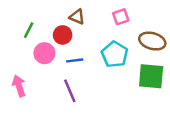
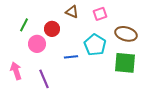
brown triangle: (77, 17) -> (72, 12), moved
blue line: (75, 60) -> (71, 57), moved
purple line: (70, 91) -> (44, 79), moved

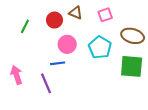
red circle: (52, 29) -> (54, 20), moved
pink circle: (37, 44) -> (67, 44), moved
blue line: (71, 57) -> (58, 63), moved

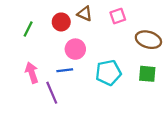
cyan pentagon: (100, 47) -> (108, 73), moved, turned 30
green square: (132, 66) -> (147, 74), size x0.7
pink arrow: (16, 75) -> (32, 73), moved

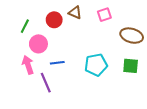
pink circle: (75, 49) -> (38, 44), moved

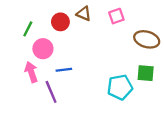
cyan pentagon: (96, 65) -> (120, 87), moved

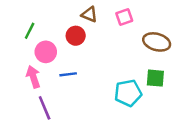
red circle: (60, 22) -> (76, 36), moved
purple line: (51, 92) -> (45, 108), moved

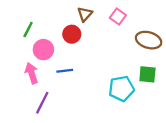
brown triangle: (89, 15) -> (85, 14), turned 49
pink square: (124, 17) -> (118, 16), turned -35
purple line: (45, 108) -> (42, 103), turned 50

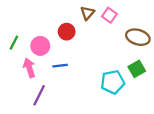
brown triangle: (85, 14) -> (87, 13), moved
green line: (28, 29) -> (14, 43), moved
green square: (147, 74) -> (137, 69), turned -35

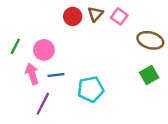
red circle: (67, 32) -> (73, 16), moved
blue line: (60, 66) -> (56, 75), moved
cyan pentagon: (113, 82) -> (91, 89), moved

